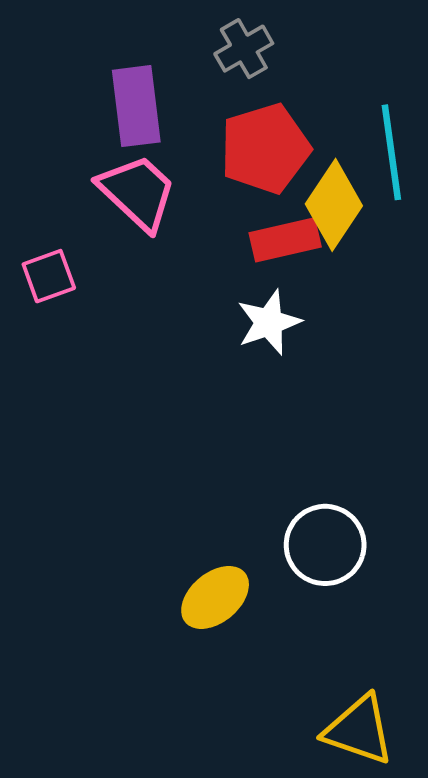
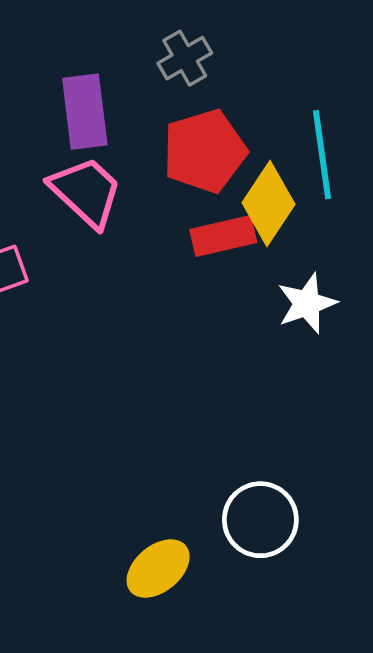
white star: (269, 322) -> (307, 303), moved

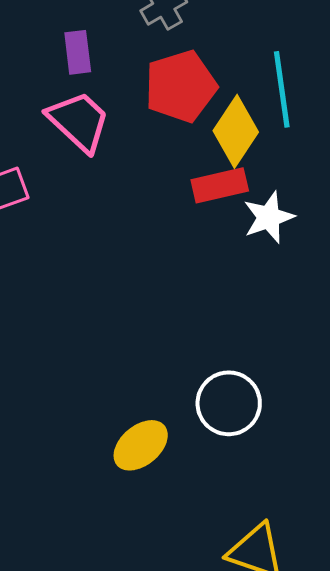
purple rectangle: (85, 112) -> (78, 52), size x0.7
red rectangle: (223, 236) -> (220, 185), moved

